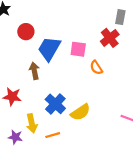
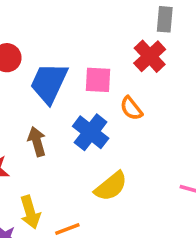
brown arrow: (34, 71) -> (37, 142), moved
blue cross: (55, 104) -> (91, 132), moved

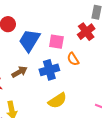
blue cross: (91, 132) -> (49, 70), turned 30
brown arrow: (37, 142) -> (19, 72), turned 70

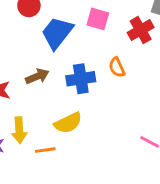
pink square: (56, 42) -> (98, 19), moved
yellow semicircle: (57, 101) -> (68, 123), moved

